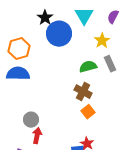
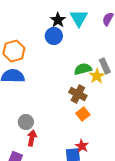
black star: (45, 18) -> (58, 20), moved
blue circle: (59, 34) -> (54, 36), size x0.7
yellow star: (102, 41) -> (97, 76), moved

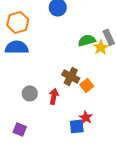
brown cross: (78, 94) -> (71, 76), moved
red arrow: (32, 138) -> (54, 96), moved

